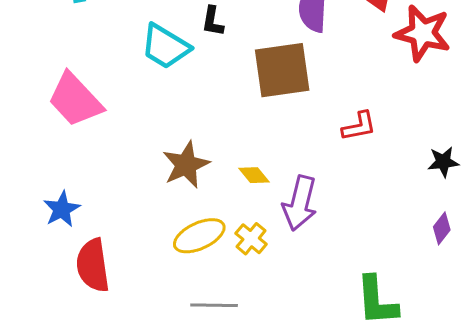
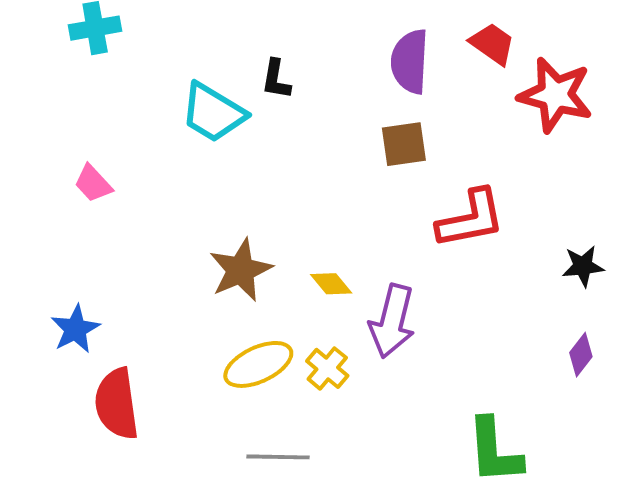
brown square: (282, 70) -> (404, 144), moved, size x0.6
pink trapezoid: (75, 100) -> (93, 183), size x0.5
red L-shape: (359, 126) -> (471, 219), size x1.5

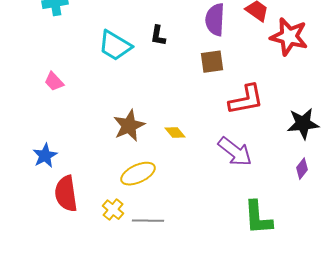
black L-shape: (276, 79) -> (158, 36), moved
black star: (583, 266) -> (303, 124), size x1.5
purple arrow: (392, 321) -> (235, 152), moved, turned -66
yellow cross: (327, 368) -> (113, 210), moved

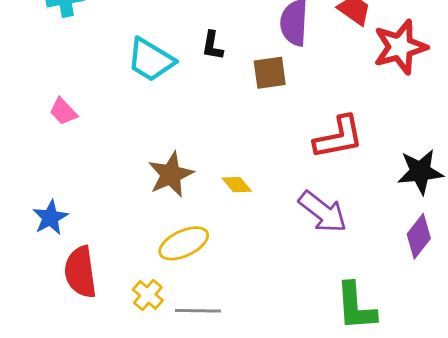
red star: (289, 37) -> (400, 47), turned -30
brown square: (212, 62) -> (270, 73), moved
purple diamond: (302, 169) -> (419, 236), size x1.4

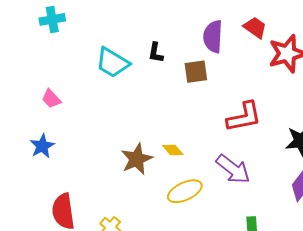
brown star: (171, 175) -> (137, 159), moved
blue star: (50, 218) -> (42, 146), moved
yellow ellipse: (184, 243) -> (185, 191), moved

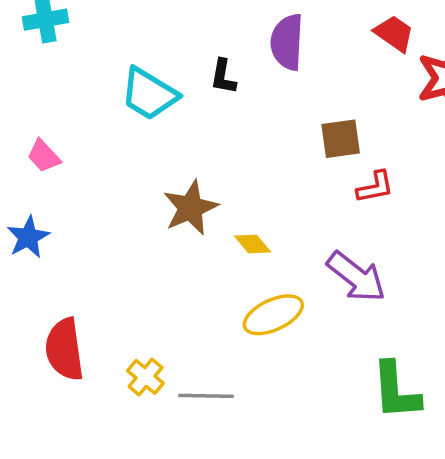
purple semicircle: (213, 37) -> (287, 42), moved
brown square: (196, 72) -> (341, 139), moved
red L-shape: (244, 117) -> (375, 187), size x0.6
brown star: (137, 159) -> (190, 208), moved

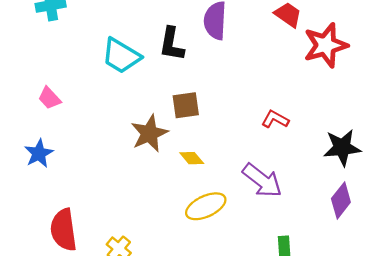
black L-shape: (223, 77) -> (172, 44), size x1.4
brown square: (341, 139) -> (186, 105), moved
red L-shape: (375, 187) -> (275, 119), turned -140

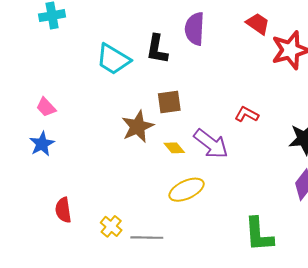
pink trapezoid: (49, 98) -> (46, 107), moved
purple arrow: (262, 180) -> (211, 144), moved
red semicircle: (64, 230) -> (63, 210), size x0.7

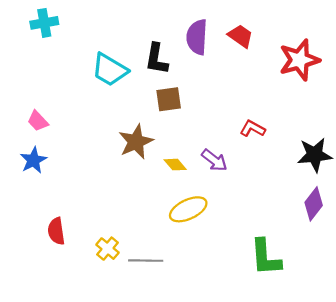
red trapezoid: (258, 24) -> (241, 36), moved
brown square: (169, 102) -> (169, 99), moved
purple arrow: (211, 144) -> (214, 160), size x0.7

